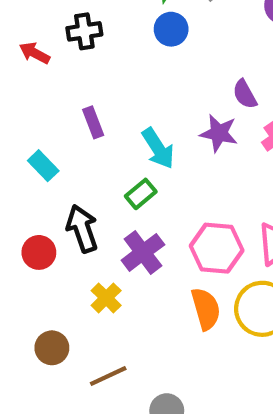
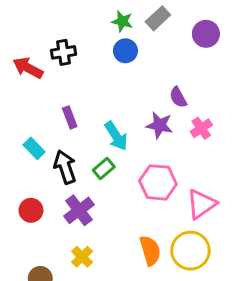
red arrow: (35, 53) -> (28, 68), size x1.4
black arrow: (82, 229) -> (65, 167), moved
pink hexagon: (217, 248) -> (158, 182), moved
purple cross: (143, 252) -> (79, 210), moved
yellow cross: (106, 298) -> (82, 257), moved

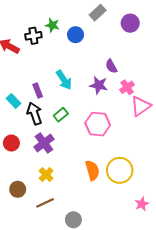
green star: (122, 21) -> (52, 25), moved
purple rectangle: (70, 117) -> (38, 90), moved
cyan arrow: (116, 136) -> (64, 80), moved
pink triangle: (201, 204) -> (141, 106), moved

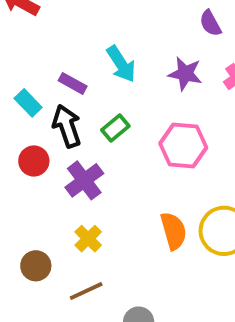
purple semicircle: (111, 66) -> (210, 23), moved
purple rectangle: (38, 90) -> (73, 83), turned -40
red circle: (11, 143) -> (34, 161), moved

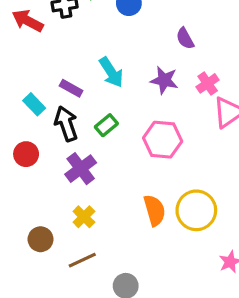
red circle: (34, 161) -> (26, 154), moved

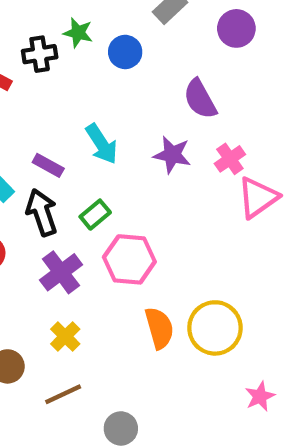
purple semicircle: (185, 38) -> (200, 99), size x1.4
pink hexagon: (163, 140) -> (129, 259), moved

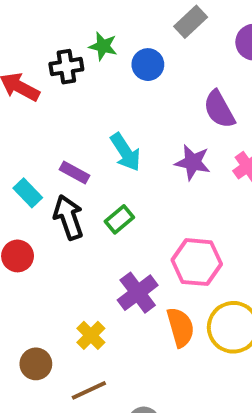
pink hexagon: (129, 259) -> (197, 262), moved
purple cross: (61, 272) -> (138, 293), moved

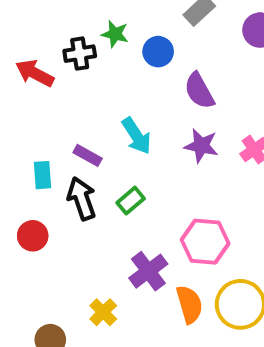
purple semicircle: (219, 109) -> (199, 91), moved
cyan rectangle: (28, 193) -> (42, 175), turned 40

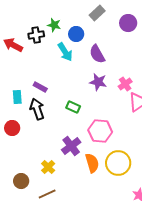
cyan arrow: (137, 136) -> (65, 52), moved
green rectangle: (131, 201) -> (73, 107), moved, turned 64

